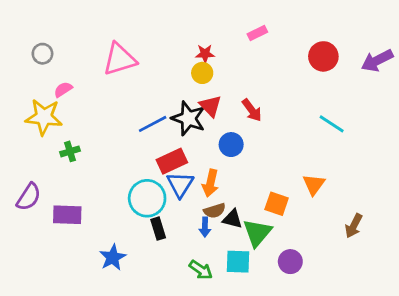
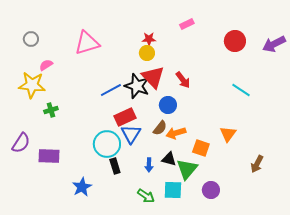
red triangle: (210, 106) -> (153, 77), size x1.4
orange arrow: (210, 183) -> (176, 133), moved, turned 60
brown semicircle: (215, 211) -> (160, 128), moved, turned -35

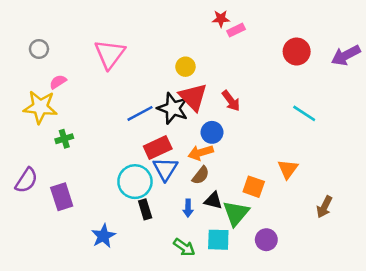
red star: (149, 39) -> (221, 19), moved
pink triangle: (87, 43) -> (110, 54), turned -36
brown semicircle: (160, 128) -> (201, 175), moved
orange arrow: (176, 133) -> (201, 153), moved
purple rectangle: (49, 156) -> (62, 197), turned 70

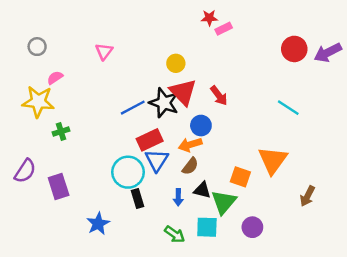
red circle: (297, 52) -> (294, 49), moved
pink triangle: (110, 54) -> (104, 51), size x0.6
orange triangle: (288, 169) -> (273, 160), size x1.5

